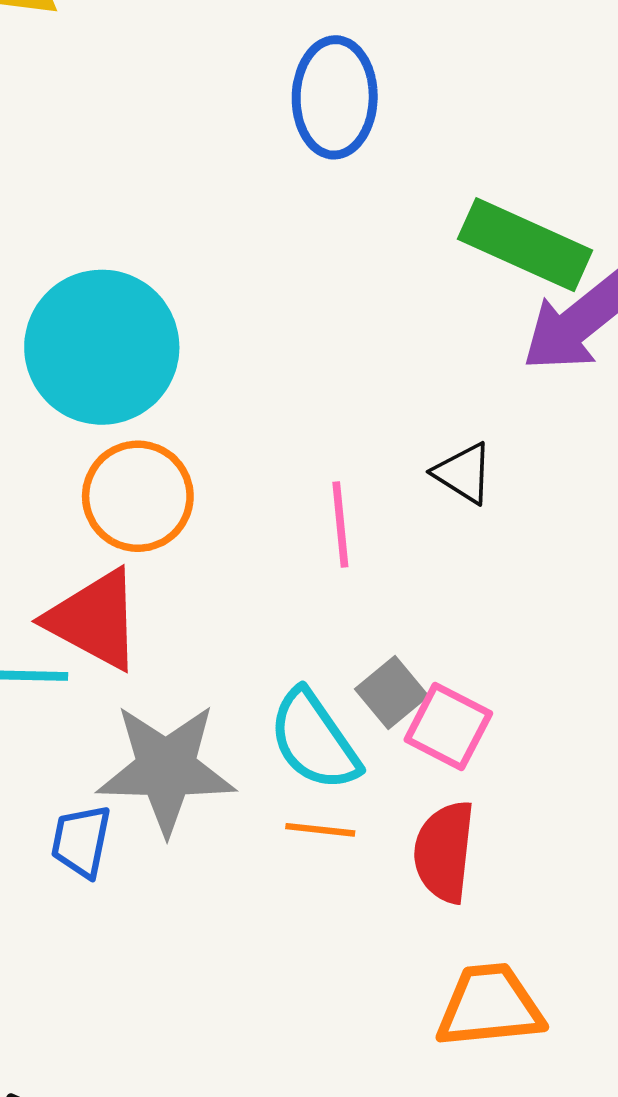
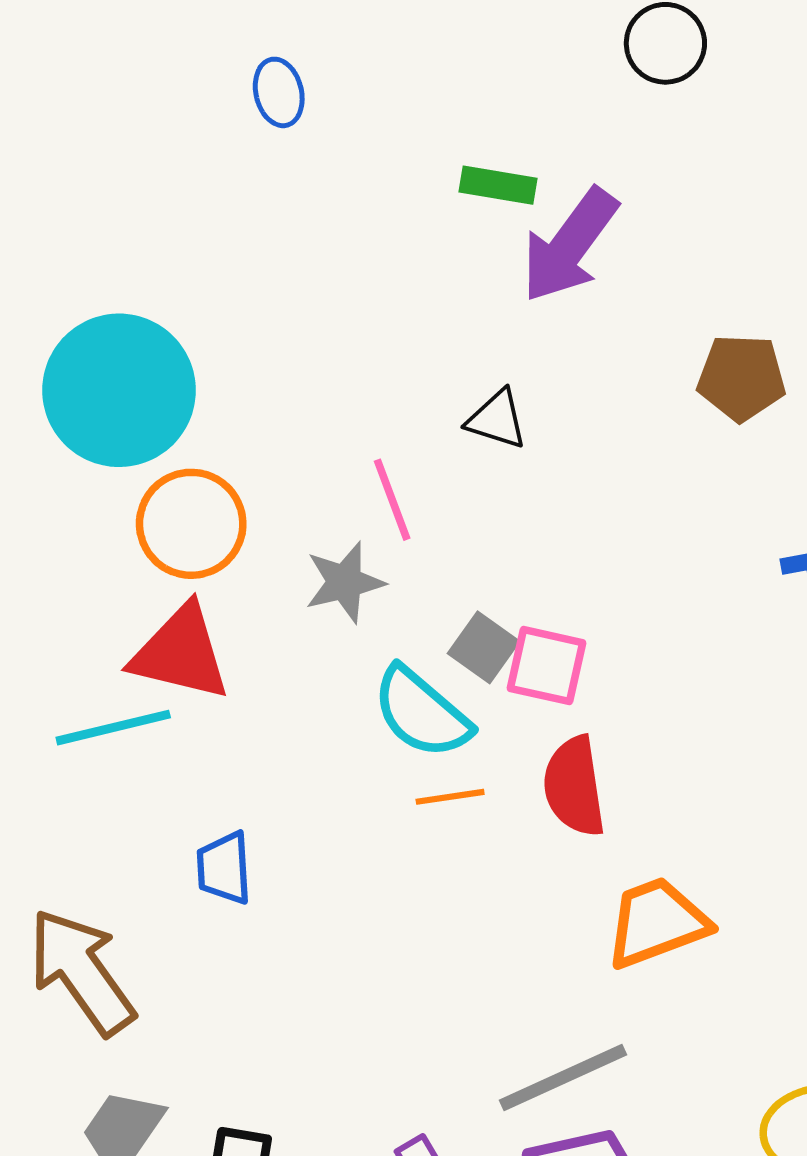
blue ellipse: (335, 97) -> (279, 92), size x0.6
green rectangle: (525, 245) -> (498, 185), size x0.6
gray star: (166, 769) -> (345, 582), moved, size x0.6

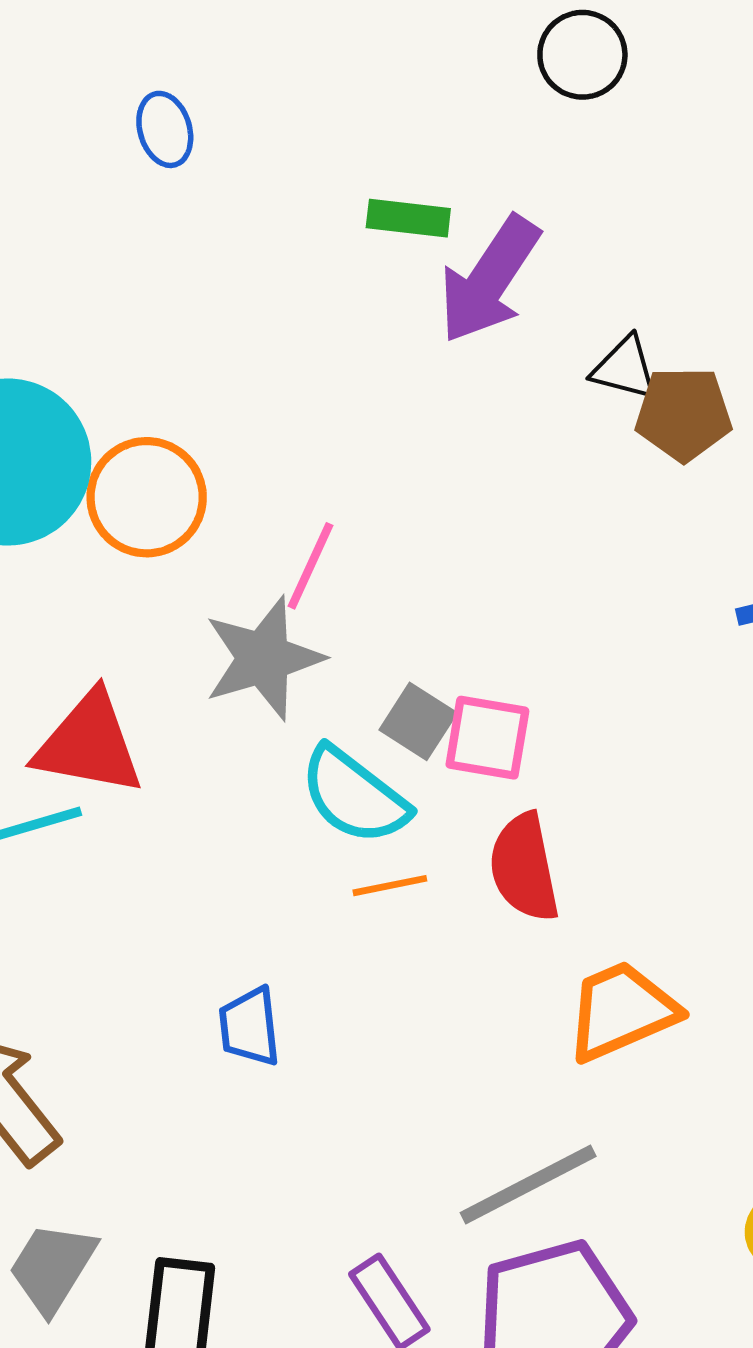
black triangle: (497, 419) -> (625, 368), moved
pink line: (392, 500) -> (311, 566), turned 48
orange circle: (191, 524) -> (147, 497), moved
gray star: (345, 582) -> (263, 658), size x1.4
blue trapezoid: (224, 868) -> (250, 1027), moved

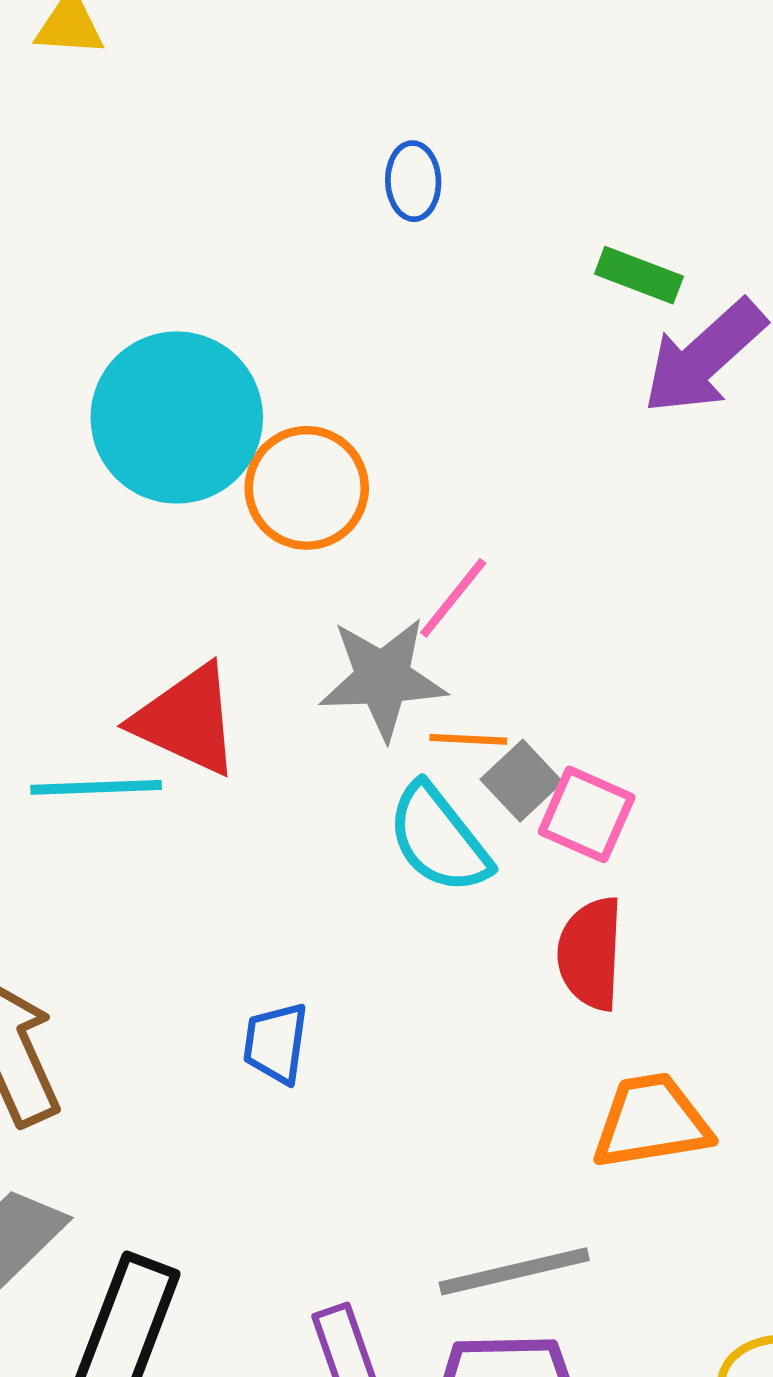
blue ellipse: (165, 129) -> (413, 181), moved
orange line: (390, 886) -> (468, 739), moved

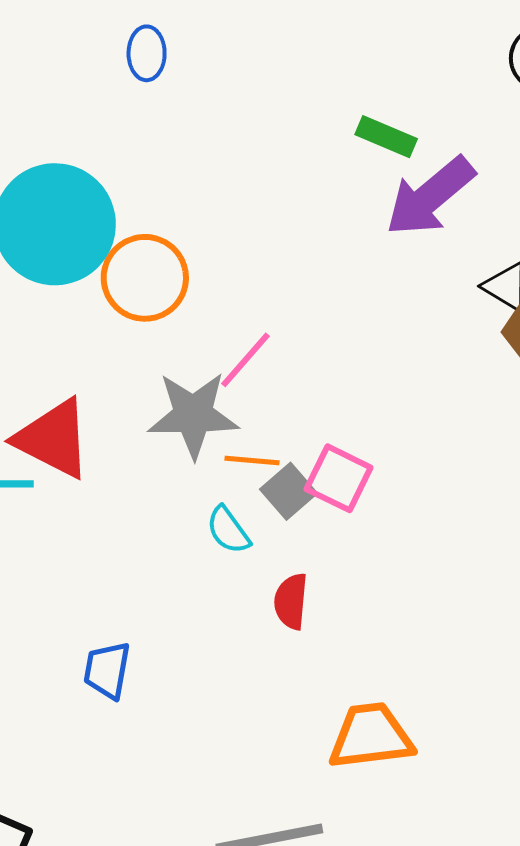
blue ellipse: (413, 181) -> (147, 53), moved
pink square: (587, 814) -> (339, 478), moved
cyan semicircle: (439, 839) -> (228, 530), size x0.6
red semicircle: (590, 953) -> (291, 601), moved, size x0.7

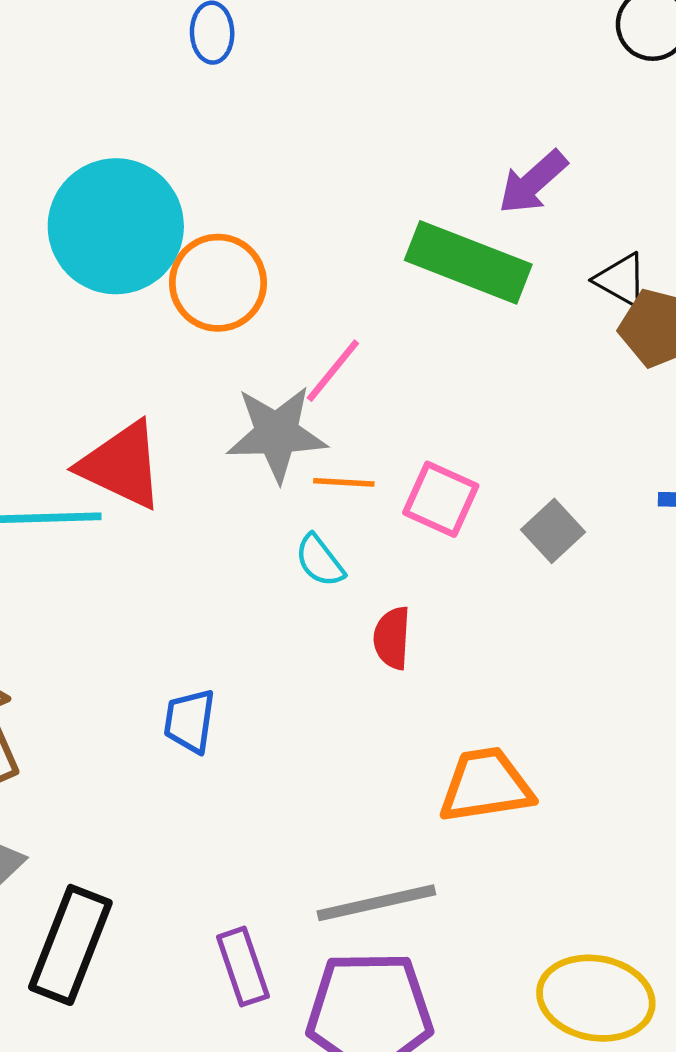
green rectangle: (386, 137) -> (468, 262), moved, size x1.8
purple arrow: (430, 196) -> (533, 182), size x0.7
gray square: (289, 491) -> (553, 531), moved

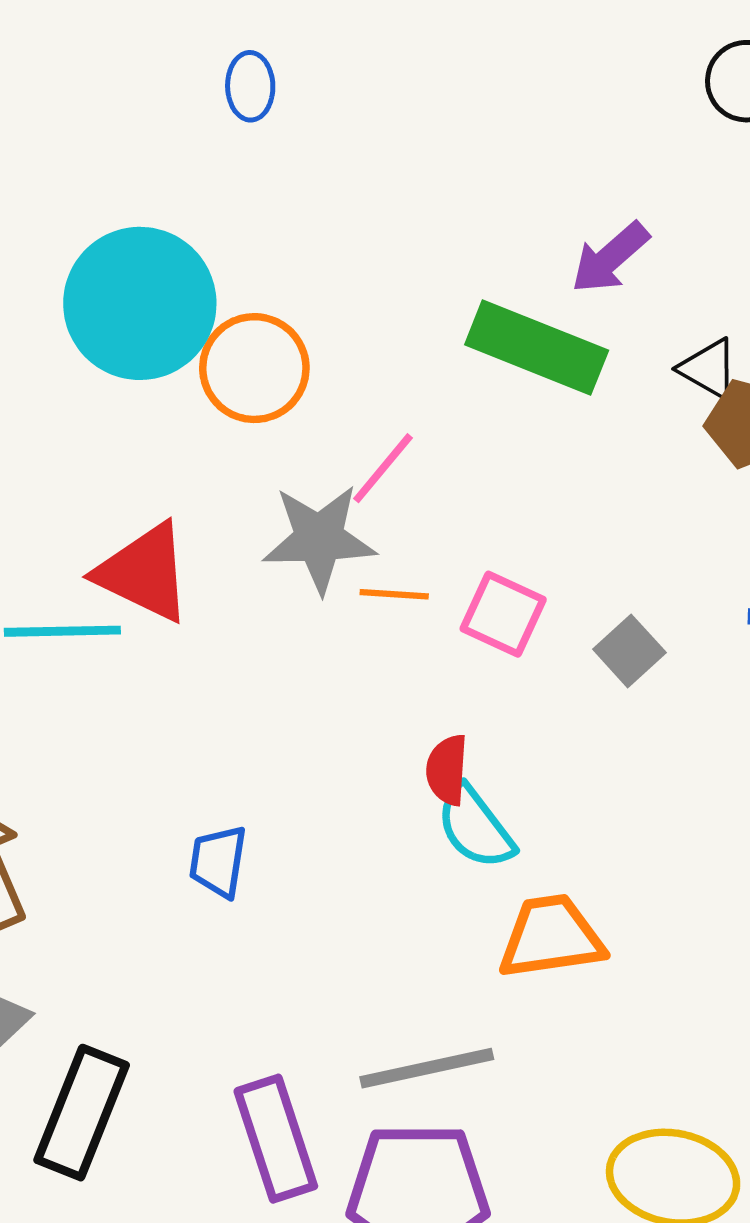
cyan semicircle: (320, 561) -> (475, 827), moved, size x1.4
purple rectangle: (243, 967) -> (276, 1139), size x1.4

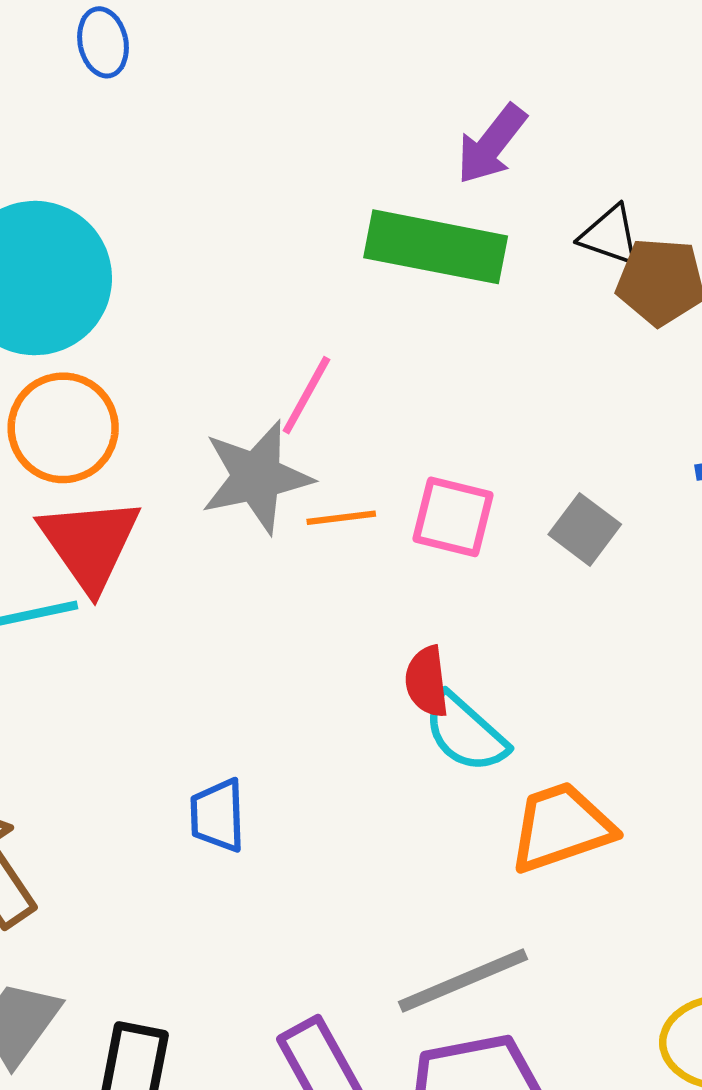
orange circle: (254, 368) -> (63, 428), moved
red triangle: (144, 573) -> (90, 544), turned 40

